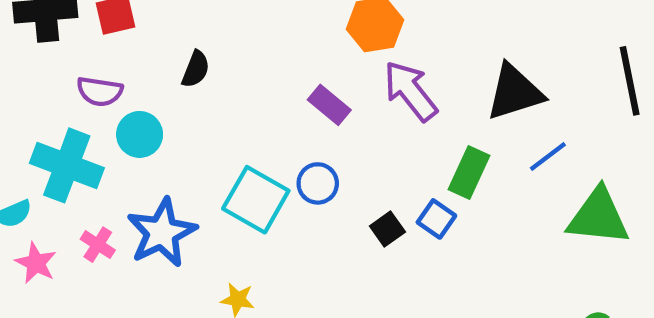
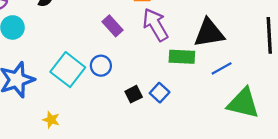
green rectangle: (469, 173) -> (182, 57), moved, turned 60

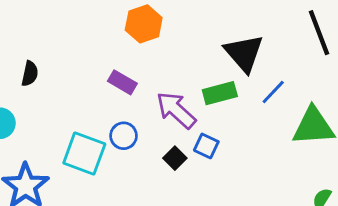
purple arrow: (155, 25) -> (176, 110), moved
black triangle: (209, 33) -> (244, 53), turned -44

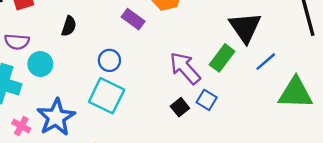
purple rectangle: (122, 82) -> (133, 19), moved
green rectangle: (220, 93) -> (222, 58), turned -44
blue circle: (124, 136) -> (109, 60), moved

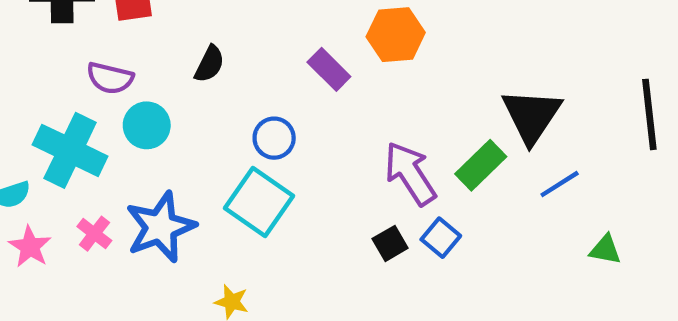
green triangle: (295, 93) -> (605, 250), size x0.5

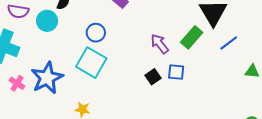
cyan circle: (147, 125) -> (47, 21), moved
purple arrow: (410, 173) -> (160, 44), size x0.7
blue square: (441, 238) -> (176, 72), turned -30

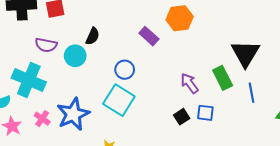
green rectangle: (192, 37) -> (223, 78), turned -70
blue line: (229, 43) -> (252, 93), moved, turned -66

